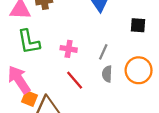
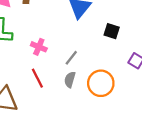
black square: (138, 25) -> (112, 31), moved

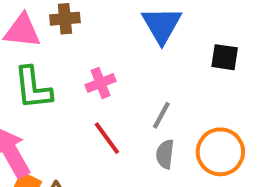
pink cross: (39, 47) -> (100, 83), moved, turned -35
red line: (37, 78) -> (107, 138), moved

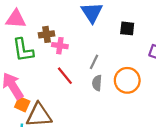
brown cross: (65, 19) -> (46, 34), moved
pink cross: (100, 83) -> (60, 46), turned 32

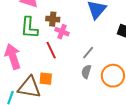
red line: (65, 76) -> (51, 50), moved
orange square: (22, 104) -> (46, 79), moved, turned -32

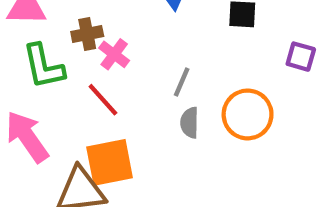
pink cross: (62, 32) -> (114, 54), turned 32
orange square: (46, 79) -> (110, 162), size x1.6

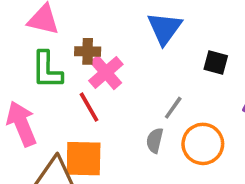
pink cross: (114, 54) -> (106, 72), size x1.4
gray line: (182, 82) -> (173, 108), moved

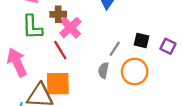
black square: (216, 62) -> (142, 41), moved

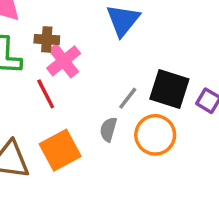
black square: (142, 41) -> (169, 89), size x1.6
orange square: (58, 84) -> (60, 150), moved, turned -32

